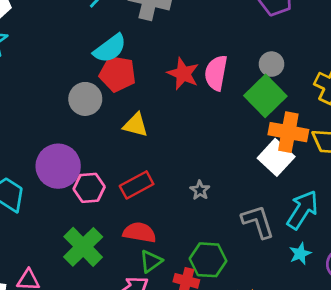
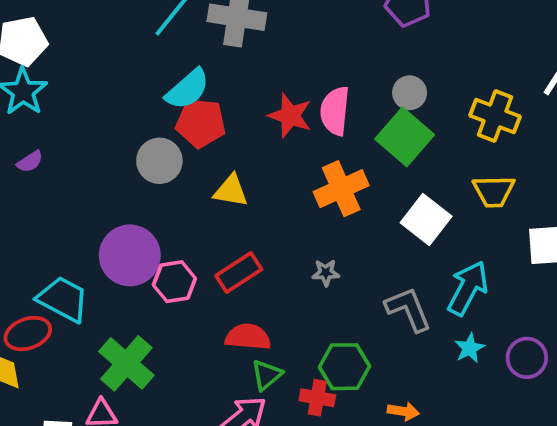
orange cross: (288, 132) -> (341, 189), moved, turned -30
gray star: (200, 190) -> (326, 273), turned -30
green cross: (83, 247) -> (126, 363), moved

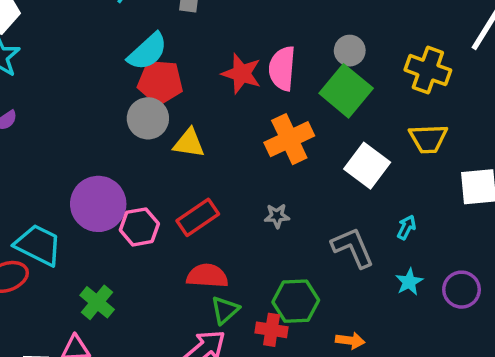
gray circle: (159, 161) -> (148, 118), moved
cyan arrow: (468, 288) -> (406, 227), size x0.5
green cross: (126, 363) -> (97, 302), size x0.7

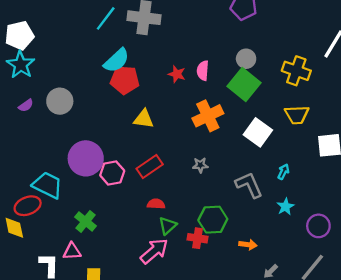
pink semicircle: (282, 68) -> (203, 71), size x0.7
red star: (241, 74) -> (177, 74), size x0.7
gray circle: (148, 118) -> (60, 101), moved
red semicircle: (207, 276) -> (156, 204), size x0.7
purple circle: (461, 290) -> (318, 226), moved

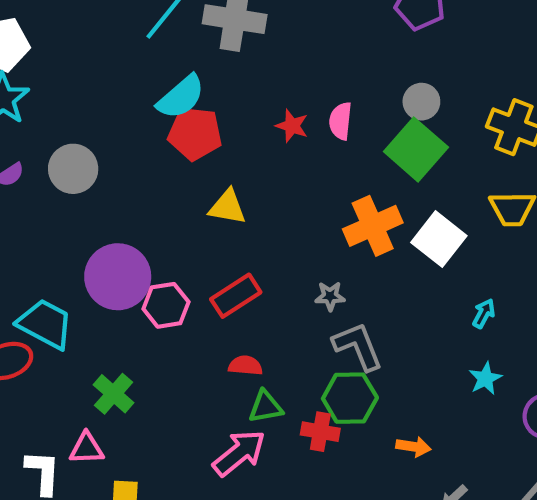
orange cross: (208, 116) -> (373, 226), moved
gray L-shape: (249, 185) -> (358, 346), moved
green triangle: (168, 226) -> (266, 407), turned 30

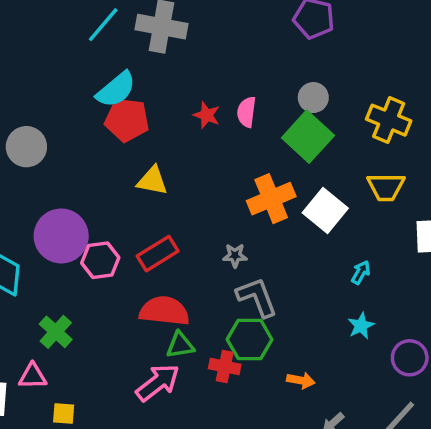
red semicircle: (245, 366) -> (164, 311), size x1.8

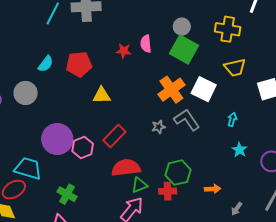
cyan semicircle: (116, 90) -> (46, 64), moved, size x0.7
gray L-shape: (257, 297) -> (187, 120), moved

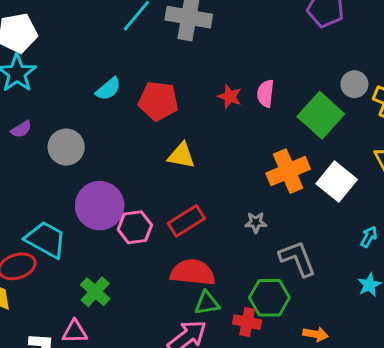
gray circle: (182, 27) -> (354, 84), moved
gray circle: (26, 93) -> (66, 147), moved
gray L-shape: (187, 120) -> (297, 258), moved

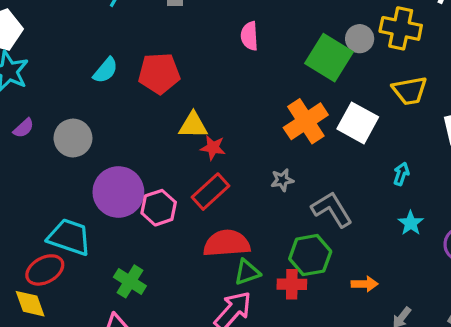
gray circle: (354, 84) -> (360, 39), moved
pink semicircle: (266, 93) -> (249, 36), moved
red star: (230, 96) -> (213, 148), moved

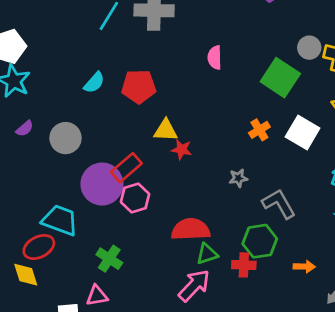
gray circle: (360, 39) -> (309, 48), moved
orange cross: (306, 121) -> (259, 130), size x0.6
red rectangle: (211, 192) -> (126, 168), moved

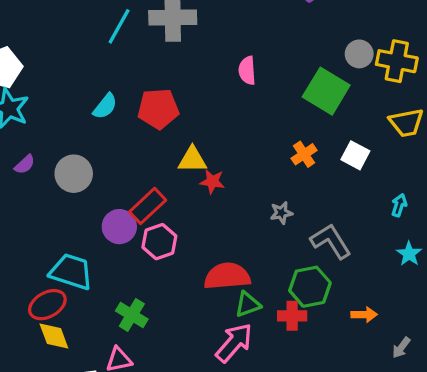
white square: (303, 133) -> (355, 155), size x0.7
purple circle: (102, 184) -> (119, 227), size x0.7
yellow diamond: (26, 275) -> (54, 336), moved

